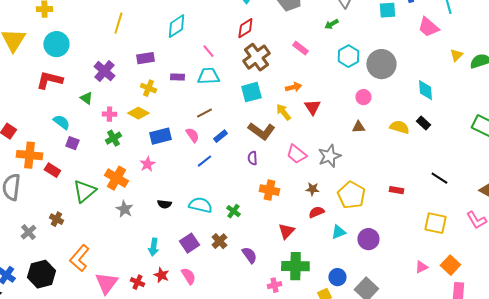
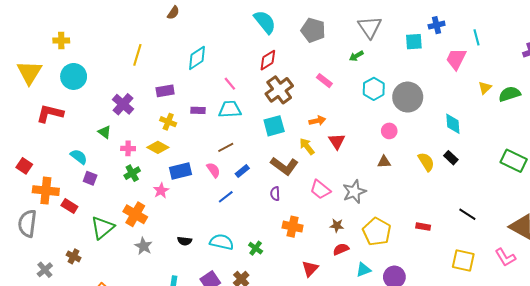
pink trapezoid: (428, 27) -> (456, 59), turned 75
red L-shape: (49, 80) -> (50, 113), moved
yellow semicircle: (399, 127) -> (426, 162), turned 42
pink star: (147, 164) -> (161, 191), moved

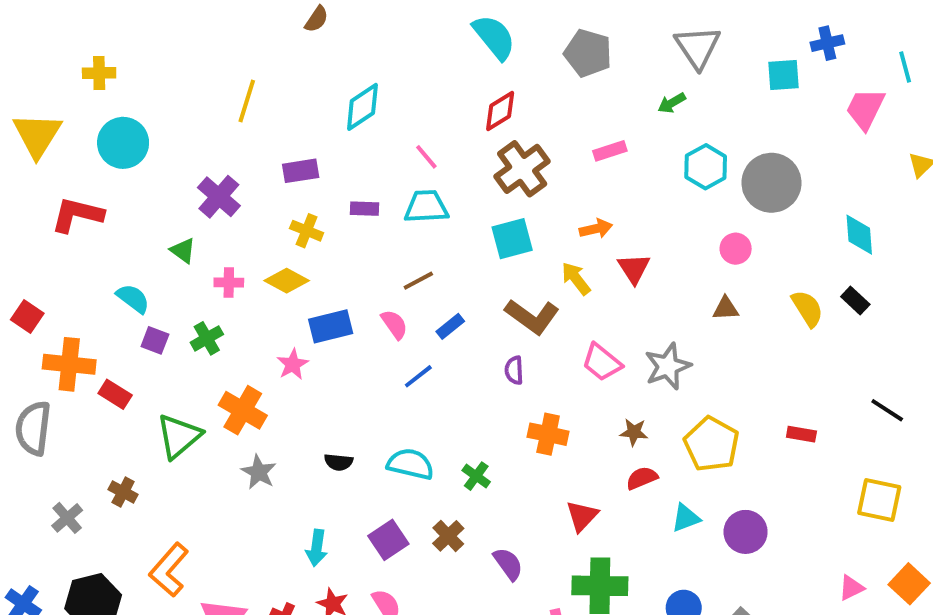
pink rectangle: (324, 81) -> (610, 151), turned -56
green cross: (132, 173) -> (207, 338), moved

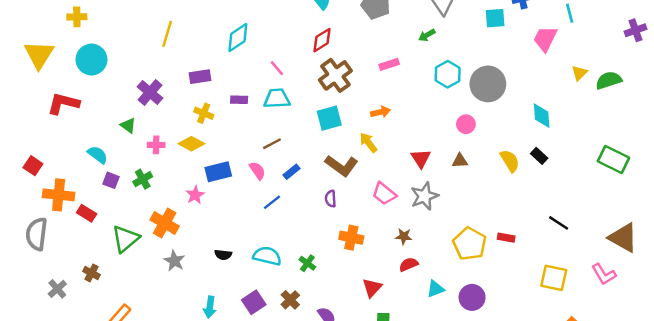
red triangle: (634, 269) -> (421, 158), moved
yellow pentagon: (712, 444) -> (470, 244), moved

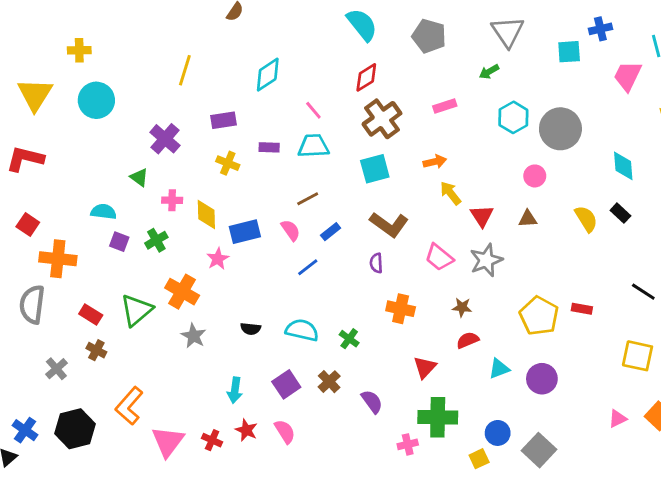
red L-shape: (63, 103) -> (25, 159), moved
yellow arrow: (368, 142) -> (451, 193), moved
yellow diamond: (191, 144) -> (206, 214), moved, turned 60
cyan semicircle: (98, 155) -> (104, 212), turned -30
red rectangle: (87, 213) -> (91, 314), moved

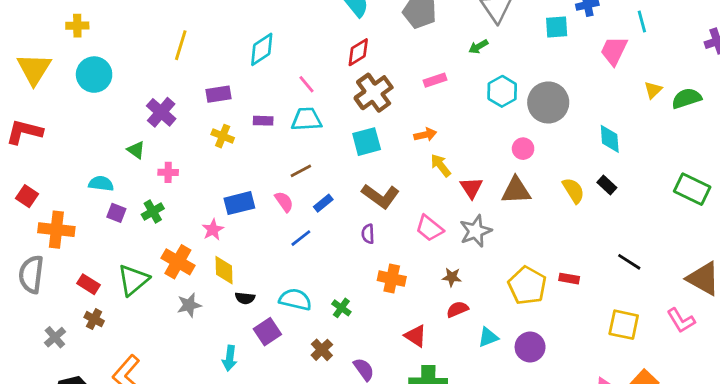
yellow diamond: (206, 214) -> (224, 270), moved
brown triangle: (528, 219) -> (516, 191), size x1.6
gray star: (193, 336) -> (189, 305), turned 30
red triangle: (425, 367) -> (415, 336), turned -40
purple square: (286, 384) -> (267, 332), moved

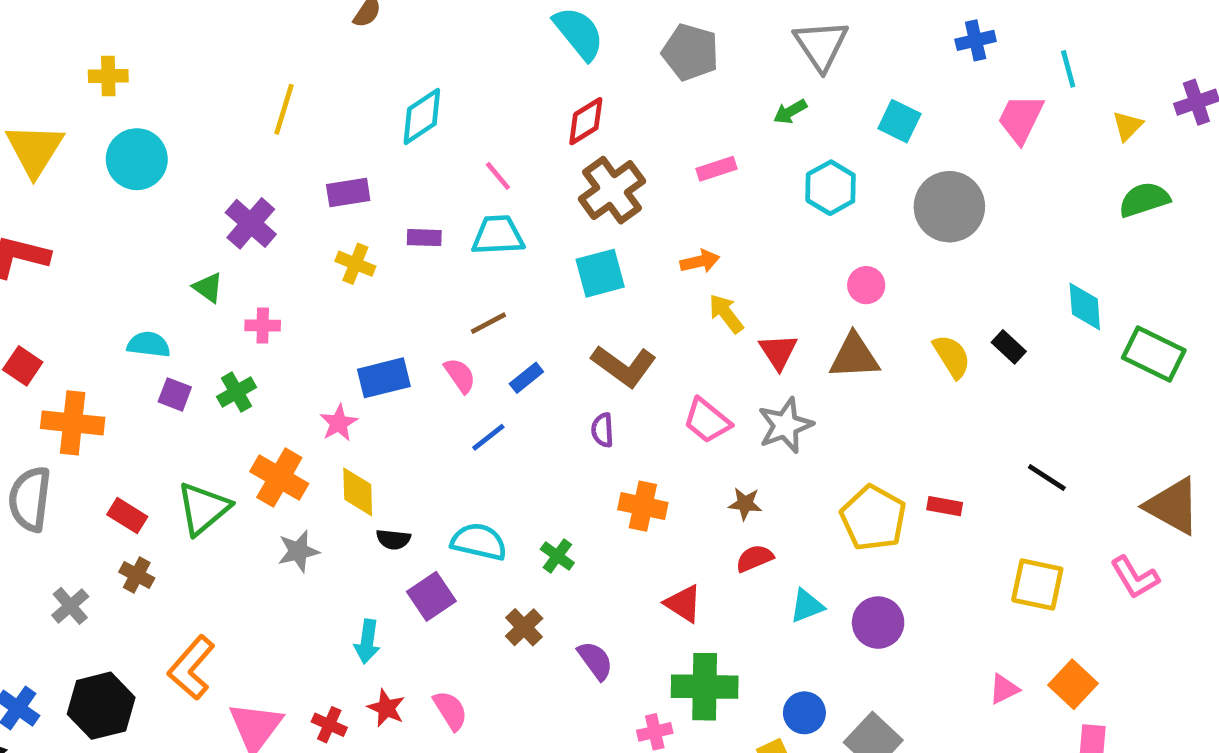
cyan square: (557, 27) -> (899, 121), moved, turned 30
yellow triangle: (653, 90) -> (1128, 126), moved
gray circle: (548, 102) -> (949, 207), moved
cyan diamond: (610, 139) -> (1085, 307), moved

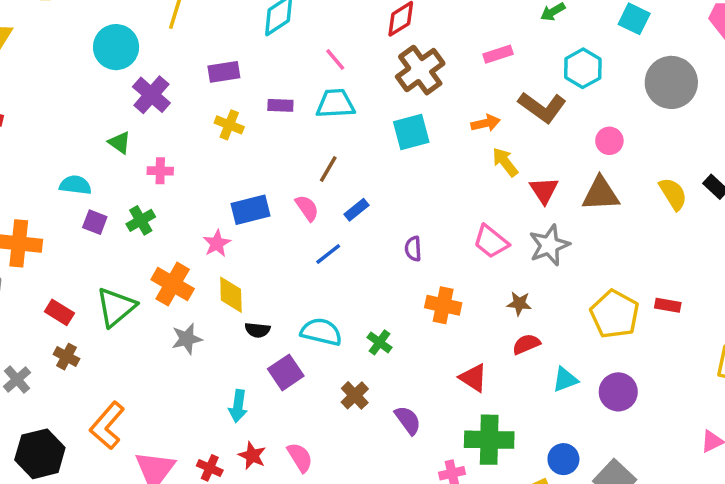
cyan circle: (137, 159) -> (116, 47), moved
brown line: (488, 323) -> (328, 169), turned -32
brown L-shape: (624, 366) -> (542, 107), moved

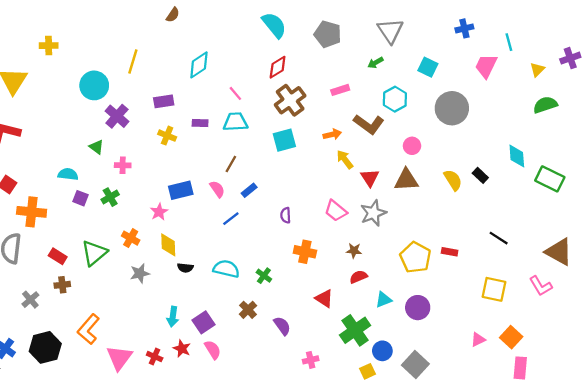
orange cross: (173, 284) -> (131, 238), size x0.7
brown cross: (67, 357) -> (62, 285), turned -35
purple square: (286, 372) -> (204, 322), moved
green cross: (489, 440) -> (355, 330), moved, turned -36

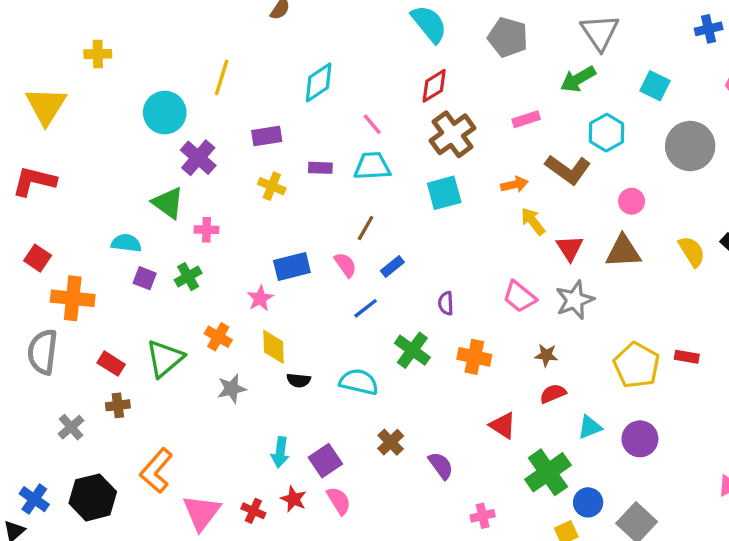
green arrow: (376, 63) -> (578, 79), size x1.5
green triangle: (96, 147) -> (168, 203), size x1.5
green cross: (264, 276) -> (412, 350), moved, size x1.5

